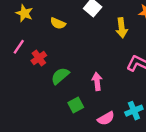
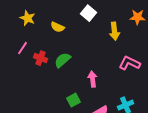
red cross: (39, 58) -> (40, 58), turned -32
green semicircle: (60, 76) -> (62, 60), moved

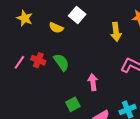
white square: (88, 13) -> (77, 15), moved
pink line: (22, 48) -> (19, 62), moved
green semicircle: (62, 60) -> (61, 62), turned 96

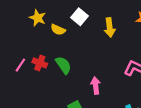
yellow star: (25, 18) -> (38, 18), moved
yellow arrow: (116, 32) -> (110, 27), moved

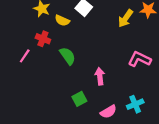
yellow arrow: (110, 27) -> (126, 18), moved, turned 42
red cross: (40, 63) -> (43, 39), moved

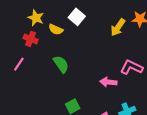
red cross: (43, 39) -> (31, 39), moved
pink arrow: (100, 76) -> (108, 82), moved, turned -77

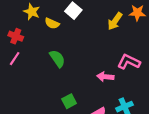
red cross: (31, 39) -> (16, 36), moved

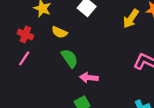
yellow semicircle: (52, 23) -> (59, 32), moved
pink arrow: (105, 77) -> (89, 78), moved

